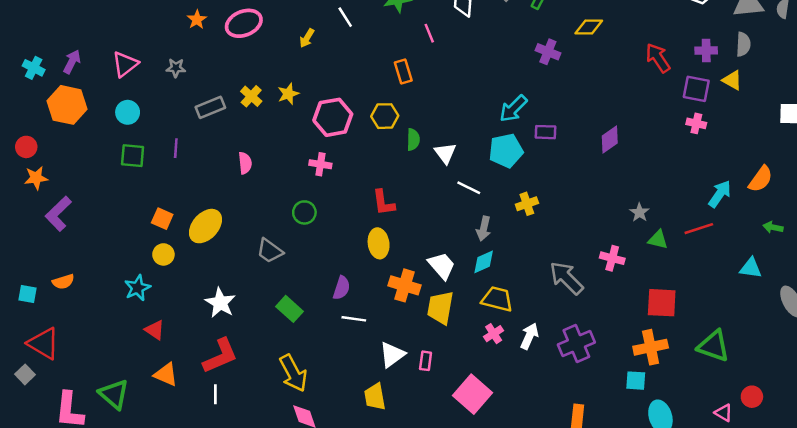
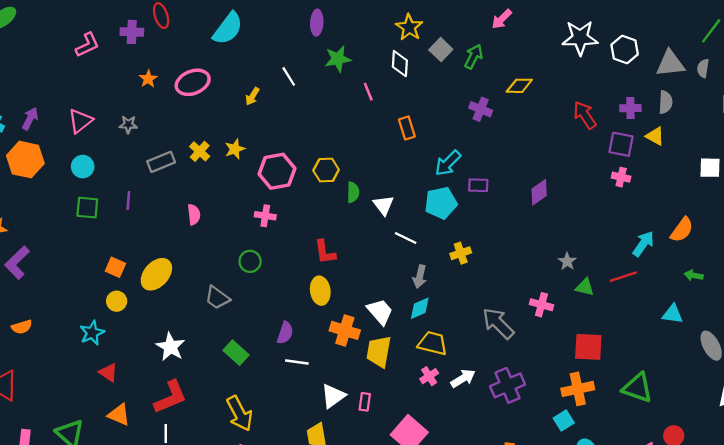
orange rectangle: (403, 72) -> (407, 128), moved
white arrow: (529, 336) -> (463, 378), turned 35
cyan square: (636, 381) -> (564, 421), turned -36

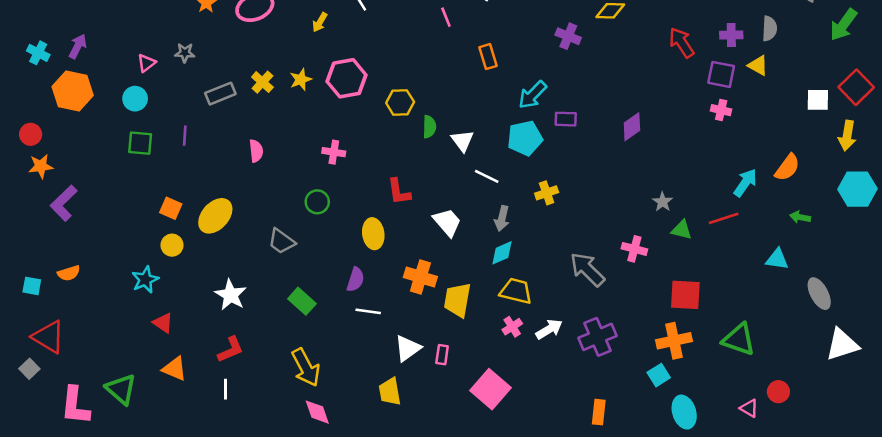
pink triangle: (80, 121) -> (147, 63), moved, size x0.7
pink hexagon: (277, 171) -> (347, 78), moved
yellow ellipse: (320, 291) -> (373, 234), moved
white trapezoid: (380, 312) -> (447, 222), moved
red L-shape: (170, 397) -> (231, 350), size x0.7

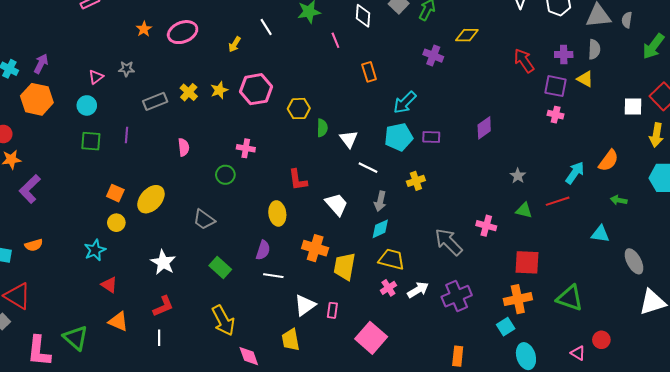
purple rectangle: (566, 119) -> (431, 137), moved
green circle: (317, 202) -> (225, 175), moved
gray star: (662, 202) -> (518, 176), moved
pink diamond: (317, 412) -> (249, 356), moved

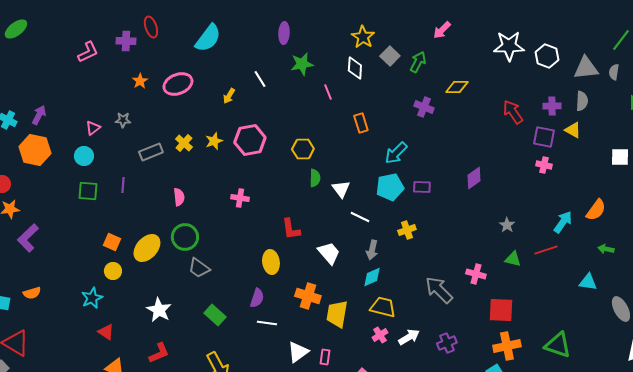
yellow hexagon: (299, 109) -> (303, 149), moved
green circle: (225, 175) -> (185, 237), moved, size x1.4
red square: (527, 262) -> (501, 310), moved
purple cross: (457, 296) -> (447, 343), size x0.7

